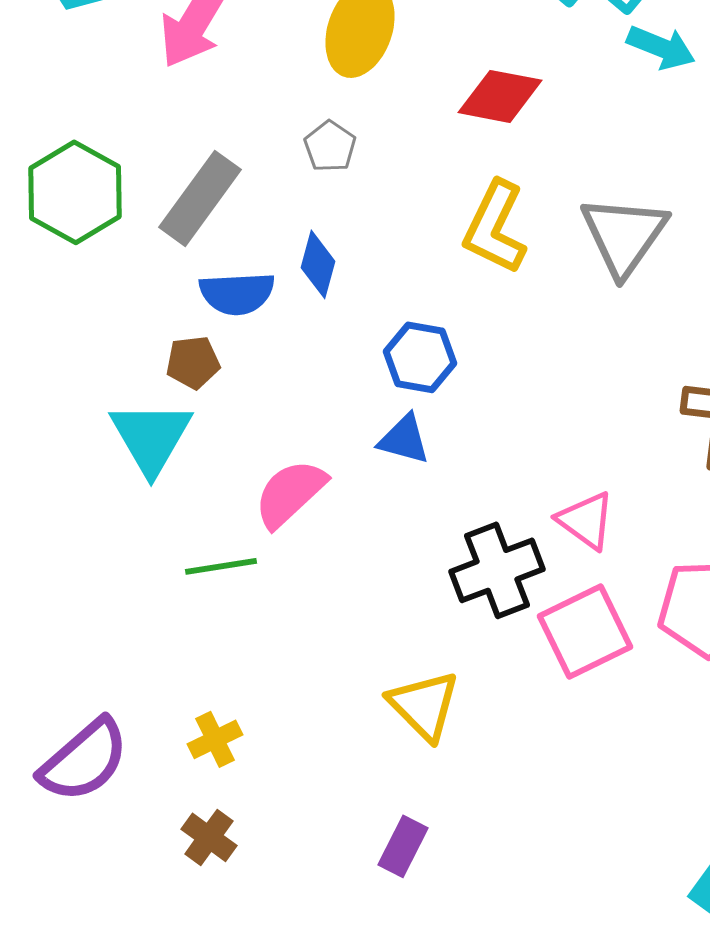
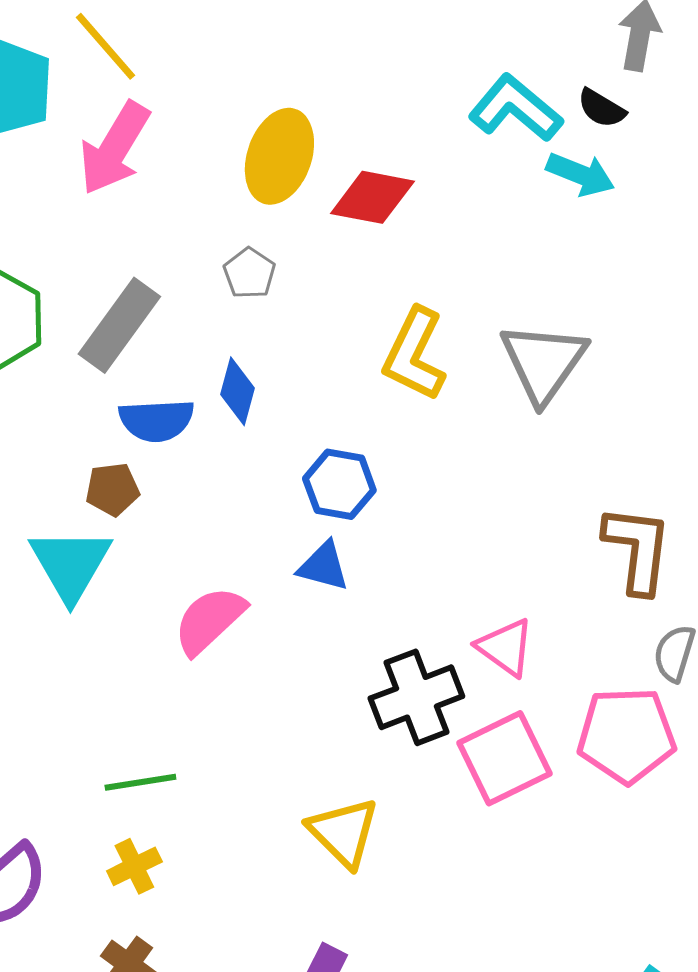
red diamond: (500, 96) -> (372, 197), moved
green line: (221, 566) -> (140, 782), moved

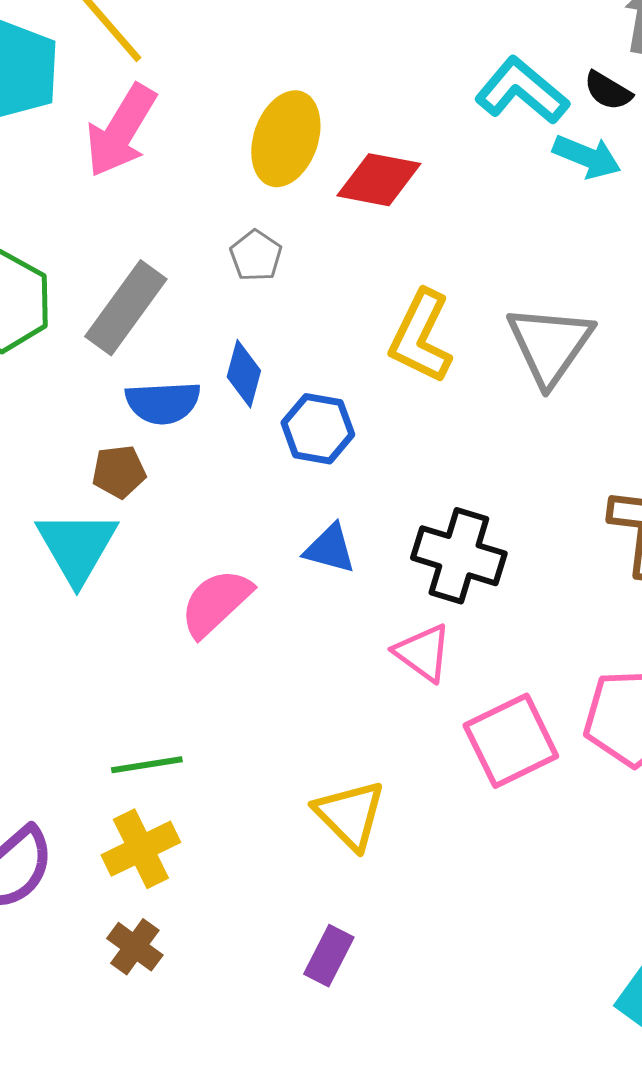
blue hexagon: (339, 484) -> (318, 429), moved
pink triangle: (505, 647) -> (423, 653), moved
black cross: (416, 697) -> (459, 556), moved, turned 38
yellow cross: (134, 866) -> (141, 849), size x1.4

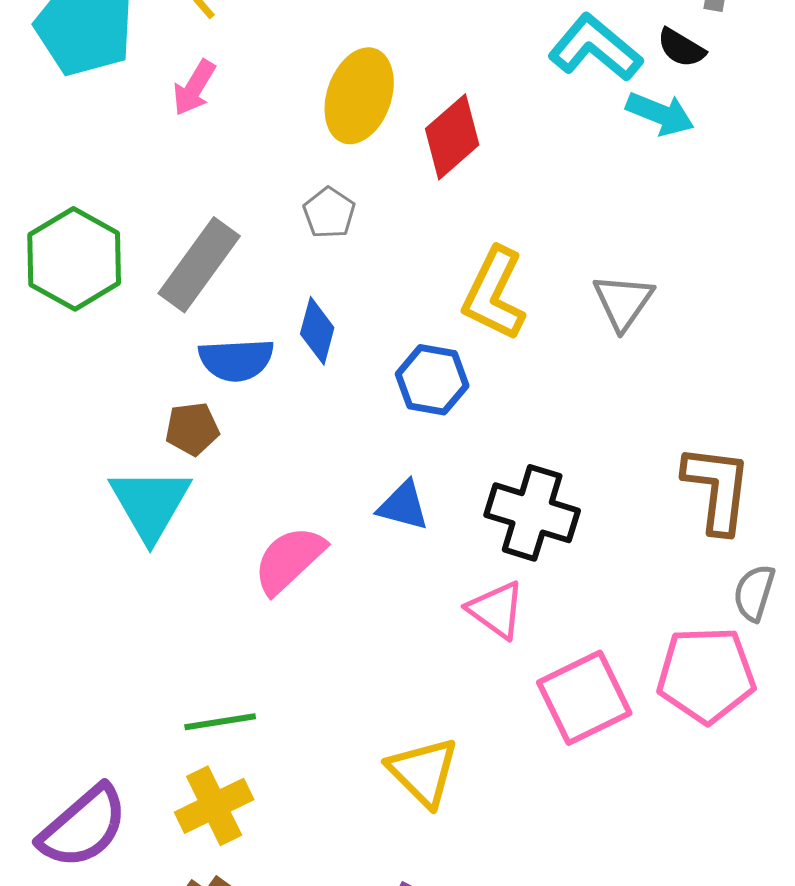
pink arrow: (121, 131) -> (194, 88), size x0.6
red diamond: (379, 180) -> (452, 137), turned -52
gray triangle: (550, 345) -> (623, 302), size x0.7
blue hexagon: (318, 429) -> (432, 380), moved

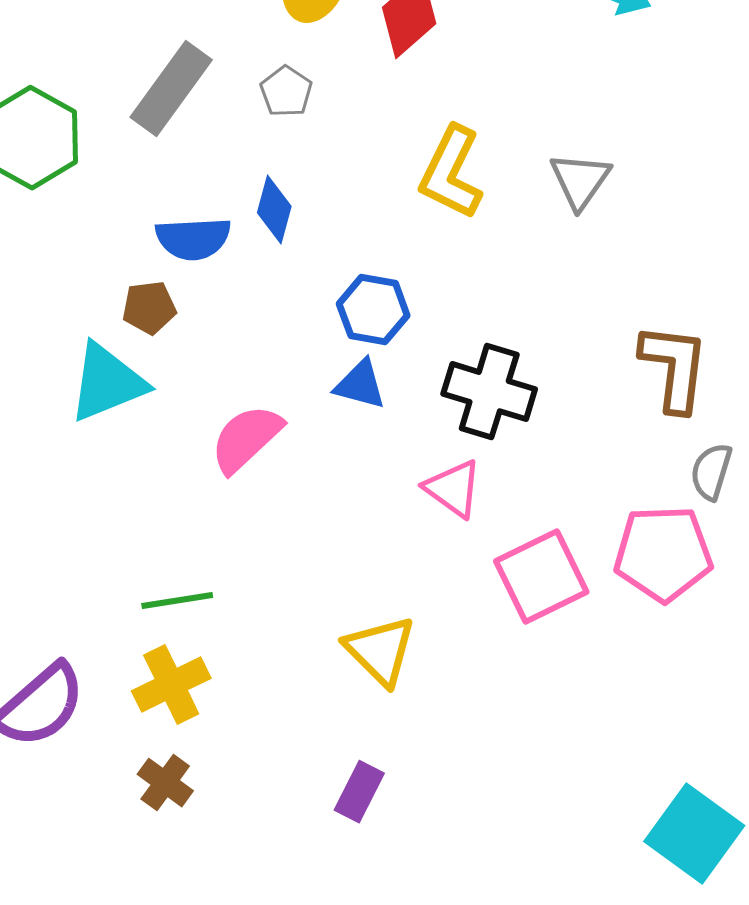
gray rectangle: (199, 265) -> (171, 89), moved
blue hexagon: (432, 380) -> (373, 310), moved
cyan triangle: (150, 504) -> (107, 383), turned 38

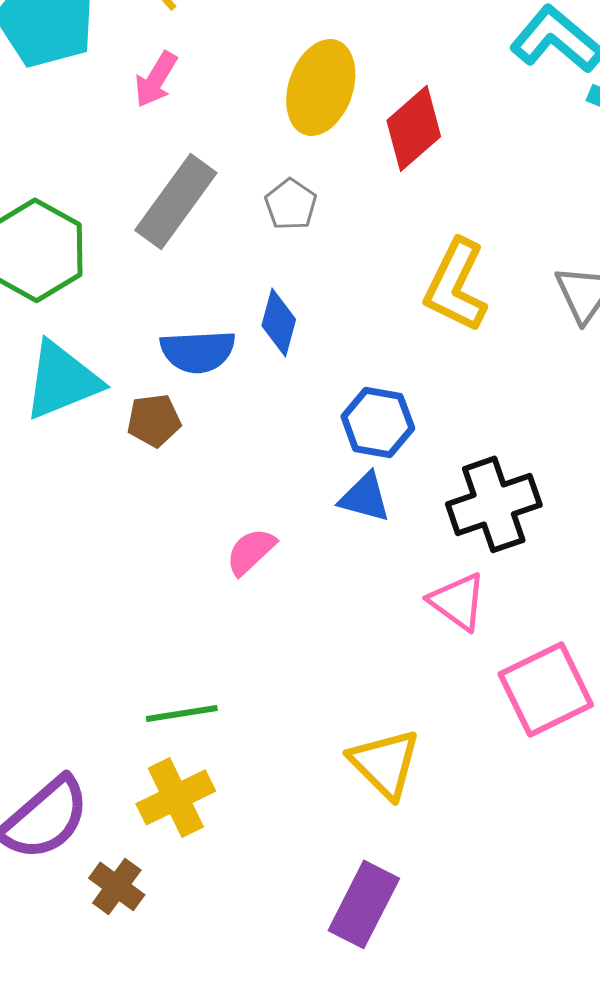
cyan triangle: (107, 383) -> (62, 380), moved
black cross: (489, 392) -> (494, 504), turned -36
pink semicircle: (246, 439) -> (251, 551), size x0.7
brown cross: (165, 783) -> (117, 886), moved
purple rectangle: (359, 792) -> (364, 904), size x1.4

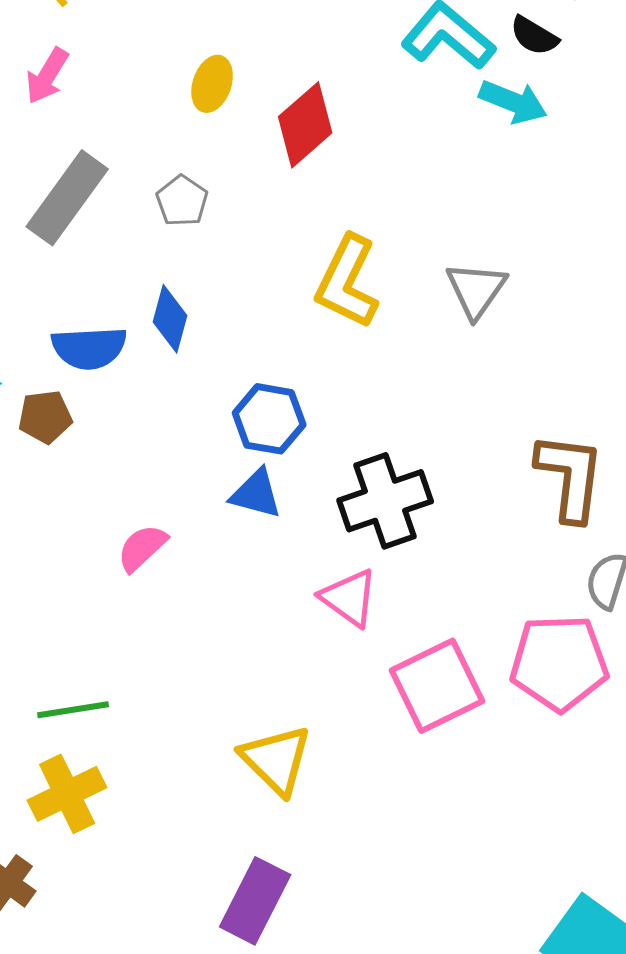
yellow ellipse: (321, 87) -> (212, 84), size x0.6

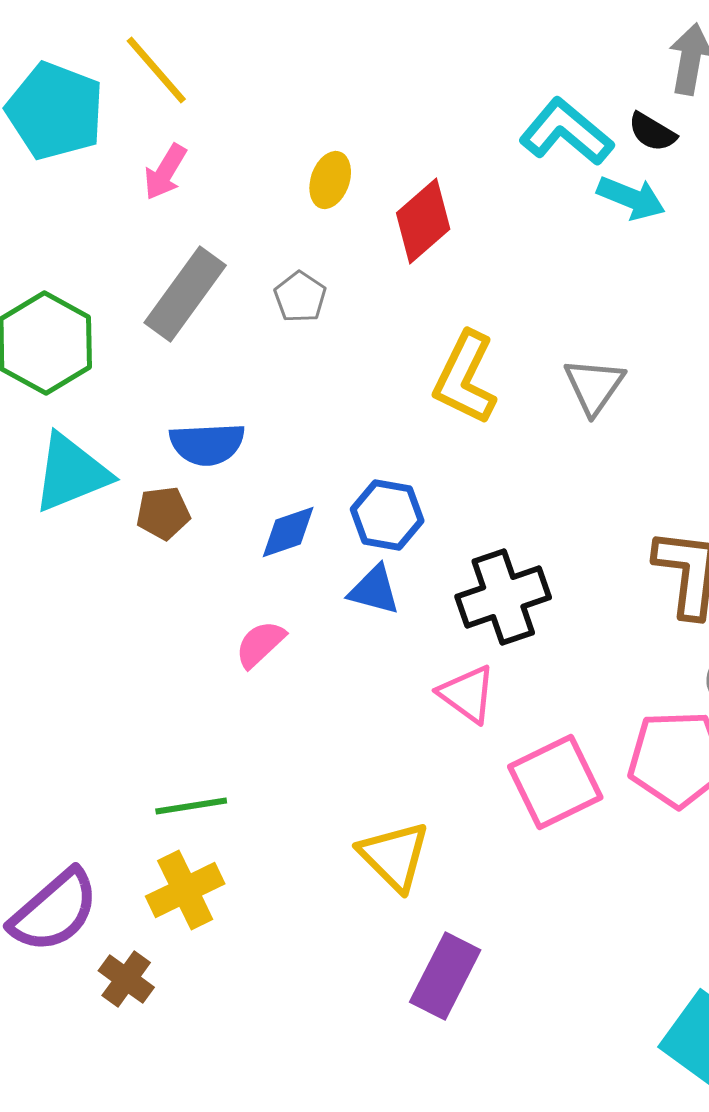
blue diamond: (170, 319) -> (288, 532), moved, turned 56
purple rectangle: (255, 901) -> (445, 976), moved

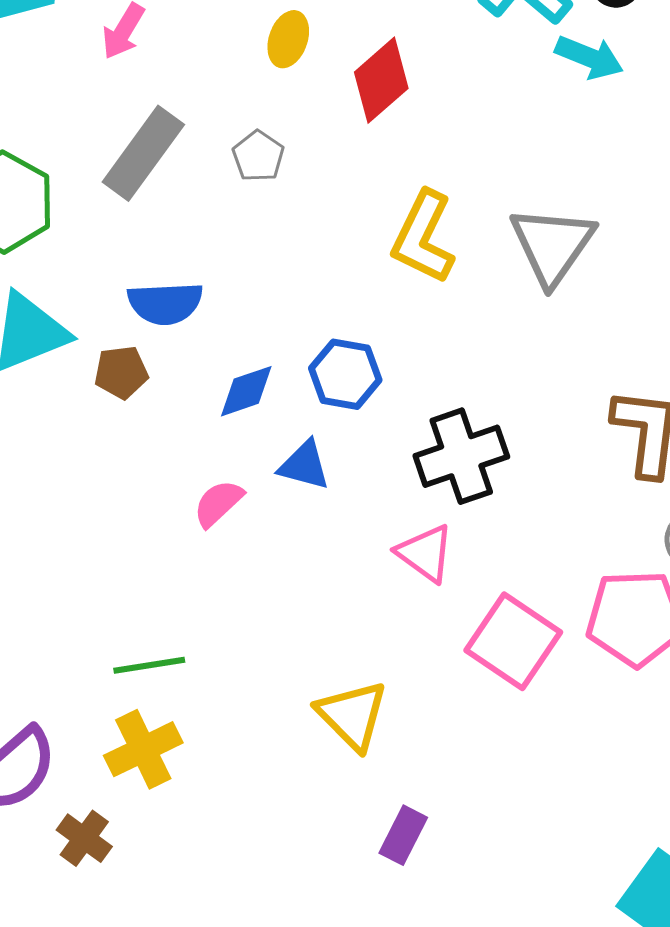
gray triangle: (594, 386) -> (552, 245), size x1.4
blue triangle: (374, 590) -> (304, 465), moved
pink square: (555, 782) -> (513, 641), turned -30
purple rectangle: (445, 976) -> (403, 835), size x0.7

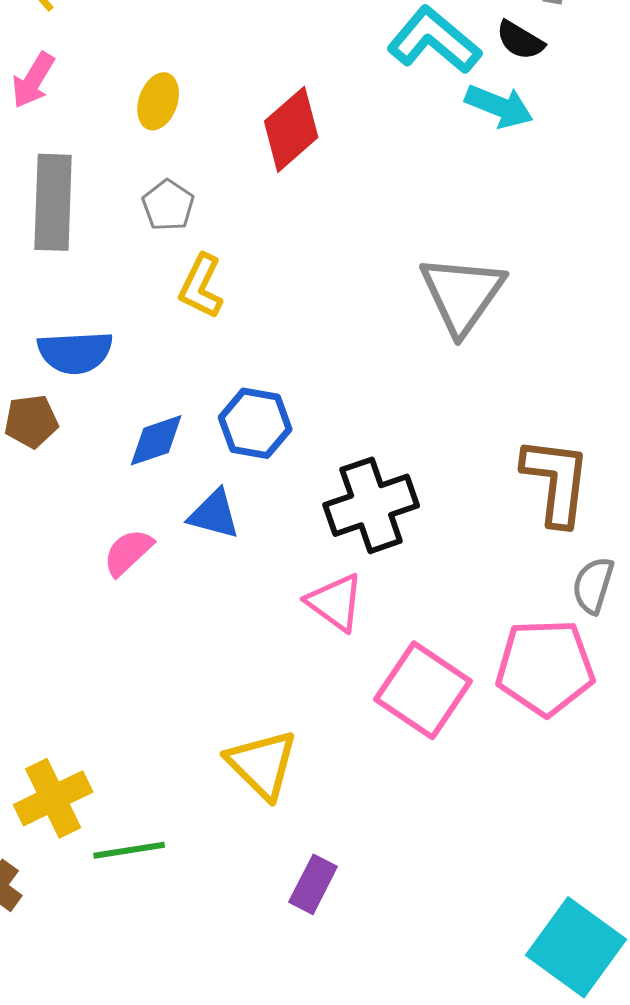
yellow ellipse: (288, 39) -> (158, 101), moved
gray rectangle: (143, 153) -> (53, 202), turned -34
yellow L-shape: (423, 237) -> (201, 286), moved, size x0.7
green line: (149, 665) -> (129, 850), moved

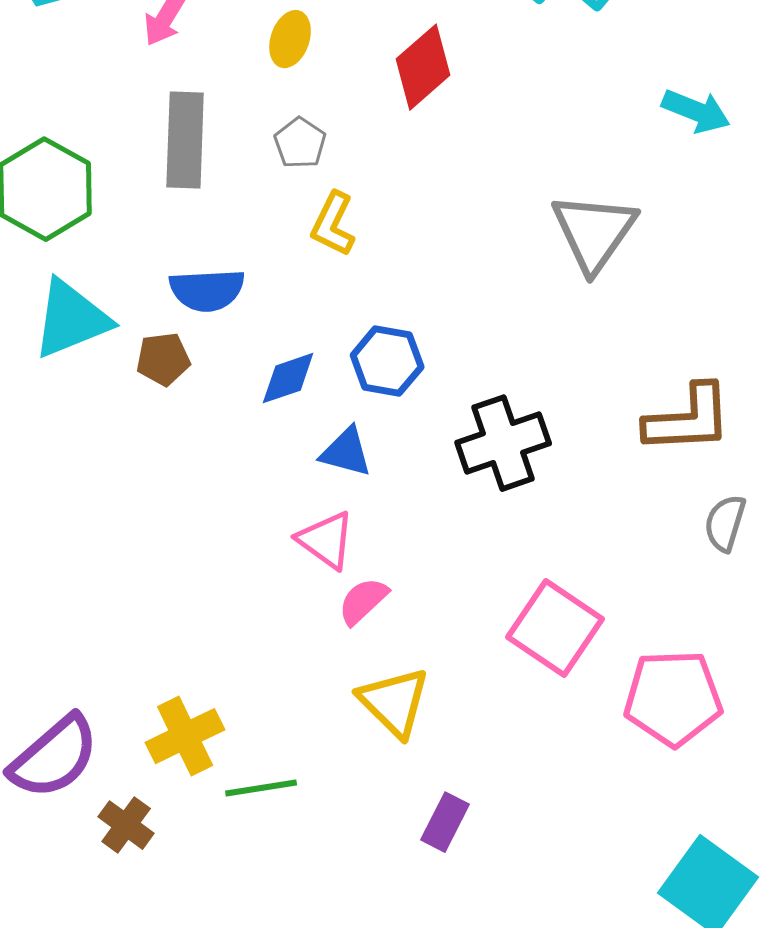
cyan arrow: (499, 106) -> (696, 111), moved
brown L-shape: (556, 481) -> (688, 419), turned 80
pink semicircle: (128, 552) -> (363, 601), moved
pink triangle: (335, 602) -> (326, 540), moved
pink pentagon: (545, 667) -> (673, 698), moved

